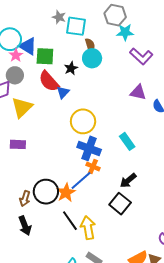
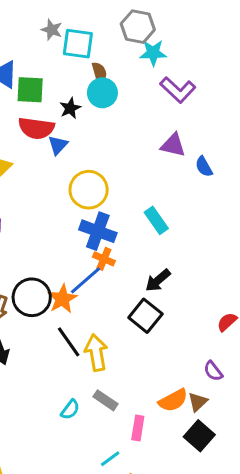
red semicircle: (49, 81) -> (36, 128), turned -40

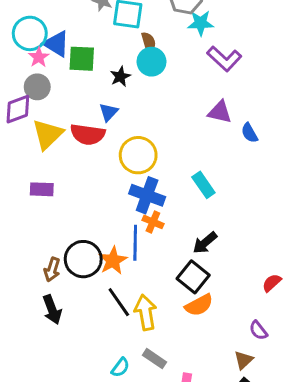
red semicircle: (36, 128) -> (88, 134), moved
blue line: (86, 280) -> (135, 243), turned -48
orange semicircle: (173, 400) -> (199, 305), moved

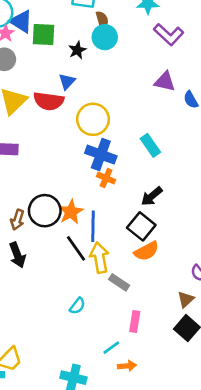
blue line: (135, 243) -> (93, 226), moved
gray rectangle: (154, 359) -> (119, 282), moved

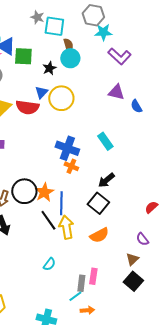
yellow circle: (93, 119) -> (61, 98), moved
orange semicircle: (146, 251) -> (99, 235), moved
gray rectangle: (119, 282) -> (81, 283), moved, turned 63

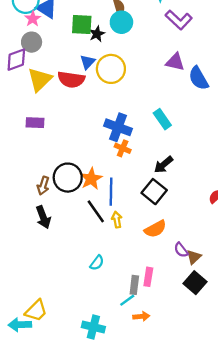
green square: (23, 56) -> (82, 25), moved
blue semicircle: (136, 106) -> (199, 78), size x1.5
yellow arrow: (66, 227) -> (117, 220), size x0.6
purple semicircle: (142, 239) -> (181, 250), moved

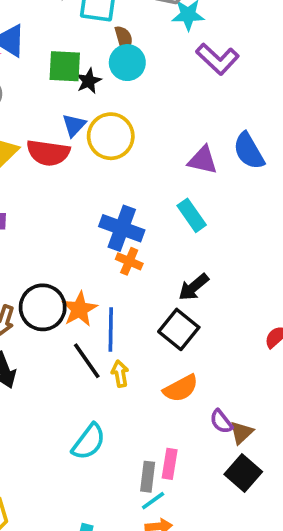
purple triangle: (175, 62) -> (203, 160), moved
cyan semicircle: (97, 263) -> (89, 442), size x1.5
cyan line: (127, 300) -> (153, 501), moved

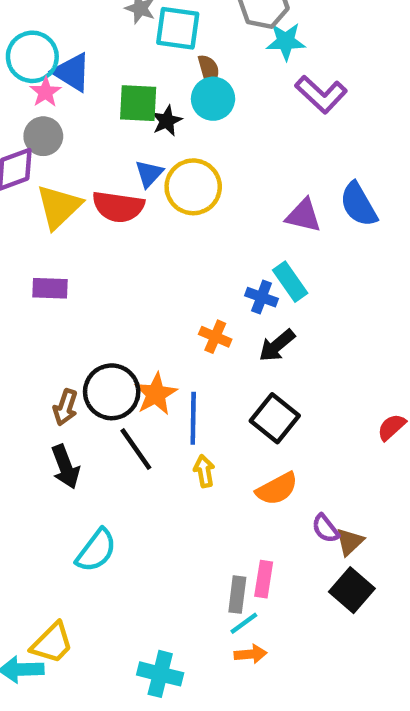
blue cross: (122, 228) -> (262, 297), moved, size x0.6
black arrow: (194, 287) -> (277, 346), moved
black line: (87, 361) -> (136, 449), moved
cyan semicircle: (89, 442) -> (96, 551), moved

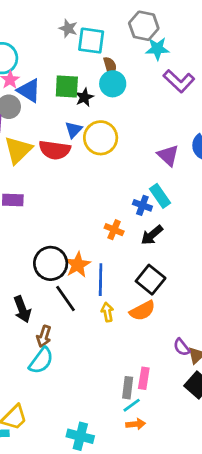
blue triangle: (72, 72) -> (29, 91), moved
purple triangle: (303, 216) -> (168, 155), turned 30
brown arrow: (65, 407) -> (44, 336), moved
orange semicircle: (277, 489) -> (142, 311), moved

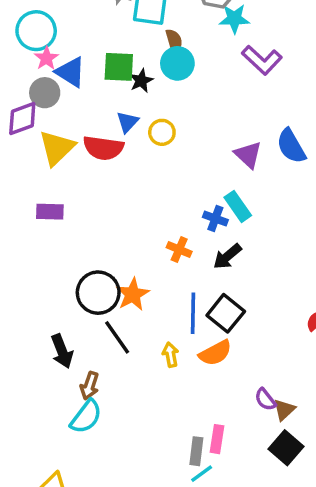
yellow circle: (101, 138) -> (162, 132), size x0.6
blue line: (101, 280) -> (193, 313), moved

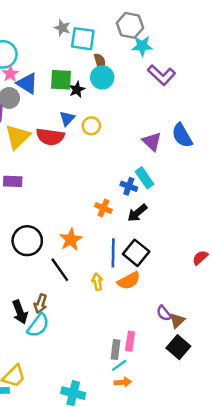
black circle: (98, 293) -> (27, 241), moved
black arrow: (62, 351) -> (20, 312), moved

